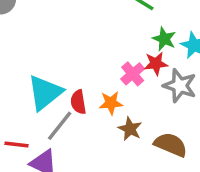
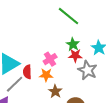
green star: (164, 39) -> (73, 44), moved
pink cross: (133, 74) -> (50, 59), moved

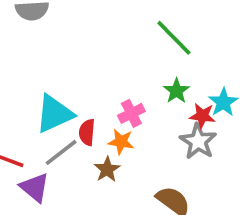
red star: (75, 56) -> (202, 116), moved
brown star: (55, 91) -> (107, 169), moved

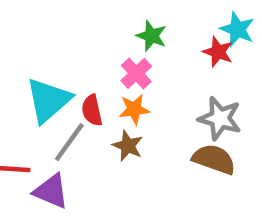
green star: (176, 91) -> (151, 36), moved
red star: (202, 116) -> (218, 52), turned 30
gray star: (198, 141) -> (220, 118), moved

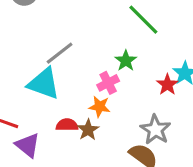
cyan triangle: (48, 100) -> (44, 84), turned 45
red semicircle: (92, 110) -> (67, 125), moved, turned 85
gray line: (69, 142) -> (60, 53), moved

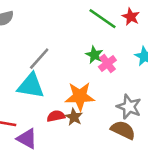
pink cross: (108, 83) -> (107, 64), moved
red star: (167, 85) -> (131, 17), moved
orange star: (100, 107) -> (80, 96), size x1.6

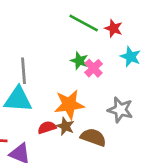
red star: (131, 17) -> (114, 28), moved
gray line: (39, 59) -> (24, 71), turned -40
brown semicircle: (123, 130) -> (93, 137), moved

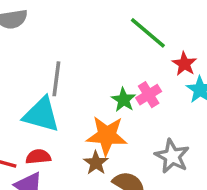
red star: (114, 28) -> (184, 64), moved
green star: (79, 61) -> (124, 100), moved
red semicircle: (47, 127) -> (38, 157), moved

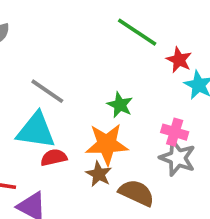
gray line: (56, 79) -> (47, 91), turned -56
pink cross: (149, 95) -> (175, 132), moved, turned -35
red semicircle: (38, 157) -> (54, 157), moved

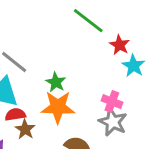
green star: (120, 105) -> (56, 82), moved
brown star: (99, 174) -> (25, 129), moved

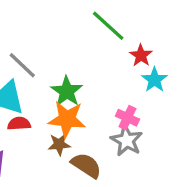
green star: (56, 82) -> (67, 91), size x1.4
brown star: (25, 129) -> (59, 144), moved, turned 30

